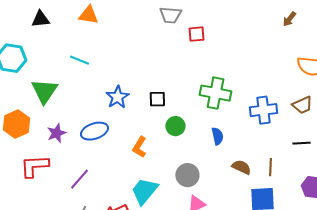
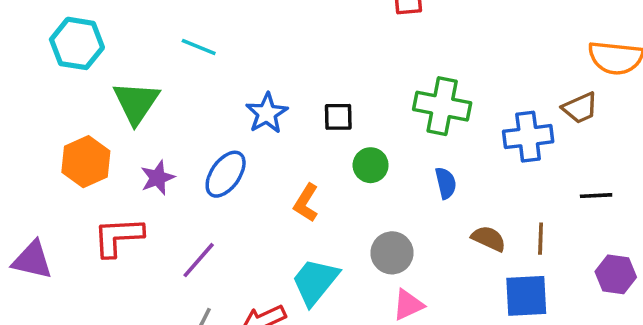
brown trapezoid: (302, 105) -> (580, 108), moved
blue ellipse: (94, 131) -> (226, 174), turned -36

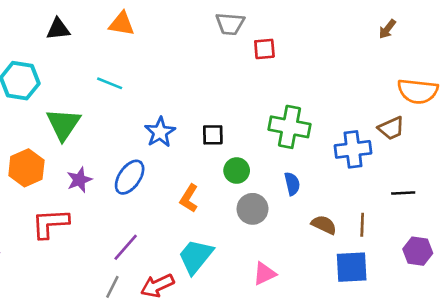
gray circle: (392, 253) -> (252, 209), moved
purple line: (199, 260) -> (126, 247), moved

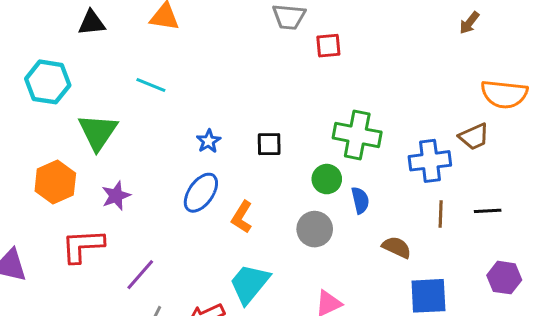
blue star: (160, 132) -> (209, 141), size x0.7
green circle: (237, 171) -> (327, 179), moved
blue ellipse: (130, 177) -> (201, 193), moved
brown line: (362, 225) -> (441, 214), moved
purple line: (126, 247) -> (140, 275), moved

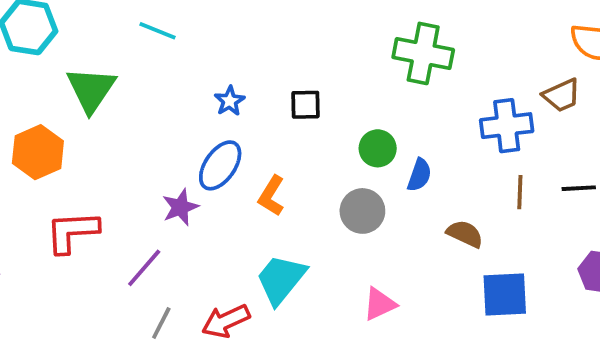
green cross: (357, 135) -> (423, 53), moved
purple star: (116, 196) -> (180, 207), moved
blue semicircle: (360, 200) -> (419, 175), turned 32

